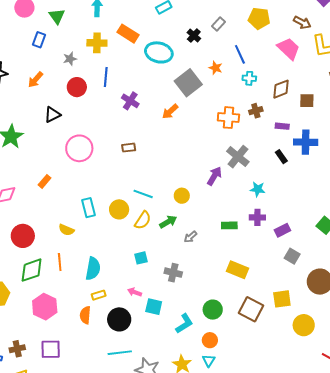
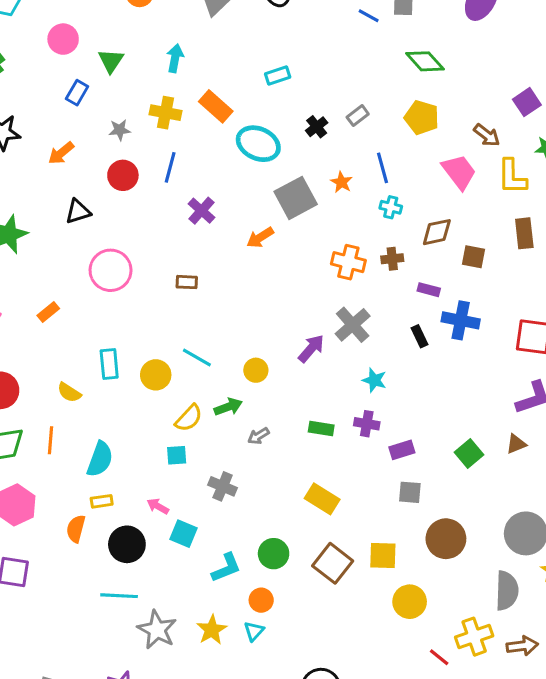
yellow semicircle: (143, 220) -> (189, 418), moved
gray square: (292, 256) -> (410, 492), turned -35

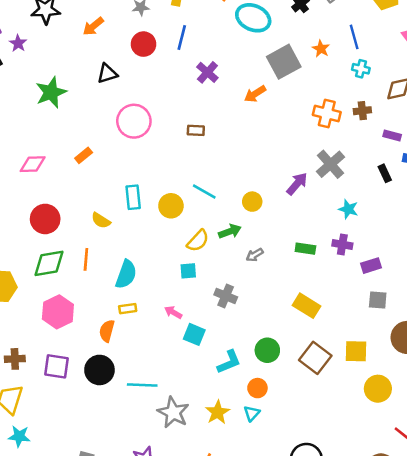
black circle: (127, 544) -> (99, 370), moved

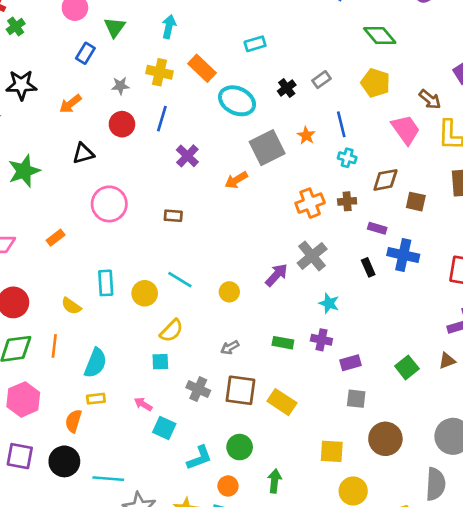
orange cross: (327, 114) -> (310, 203), turned -36
green arrow: (230, 231) -> (275, 481), moved, turned -65
brown square: (315, 358) -> (240, 390), moved, turned -32

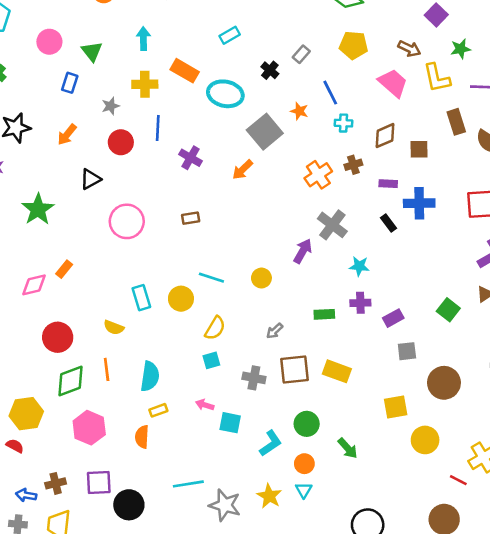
orange rectangle: (56, 238) -> (64, 269), moved
black circle: (64, 461) -> (129, 505), moved
green arrow: (275, 481) -> (348, 448), turned 145

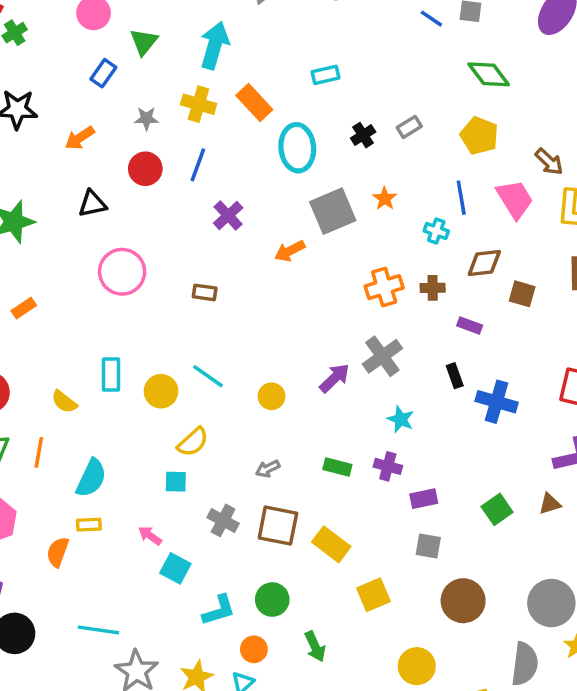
cyan arrow: (143, 38) -> (215, 45), size x1.5
blue line: (330, 93) -> (461, 198), moved
cyan ellipse: (225, 94) -> (297, 148), turned 56
blue cross: (419, 203) -> (497, 402), moved
yellow square: (396, 407) -> (374, 595), moved, turned -30

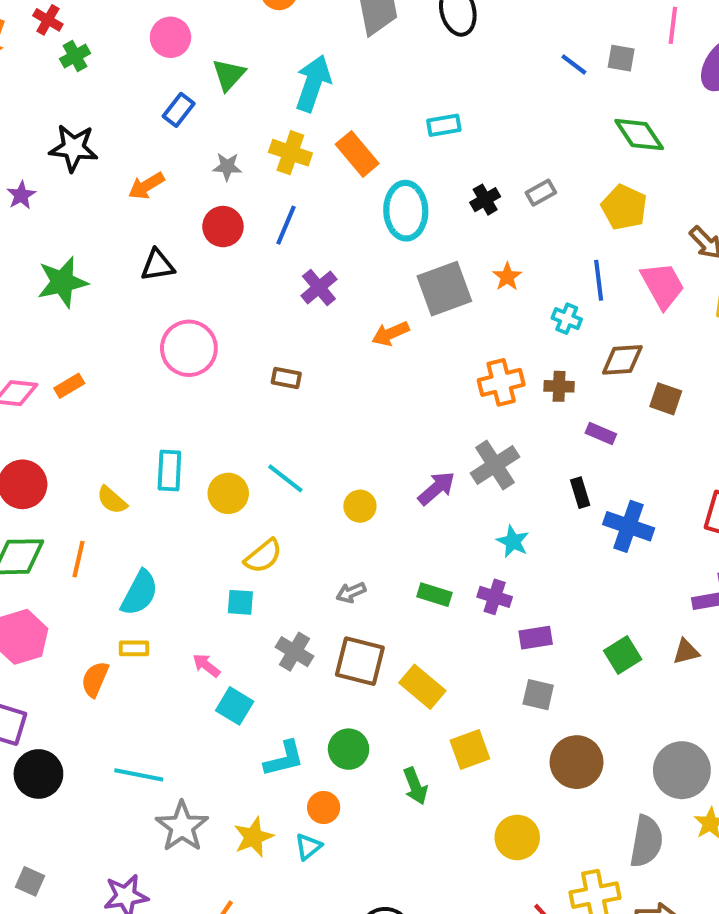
green arrow: (315, 647) -> (415, 786), moved

